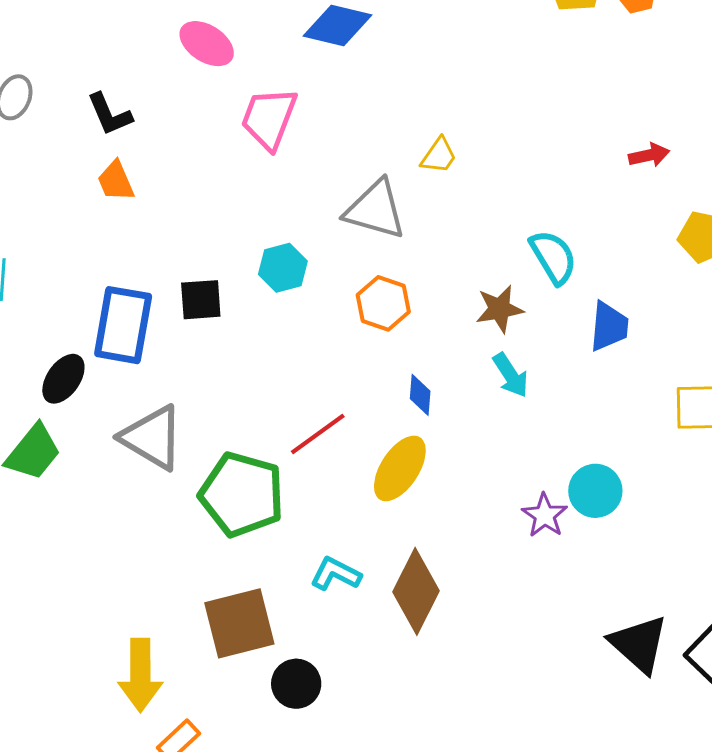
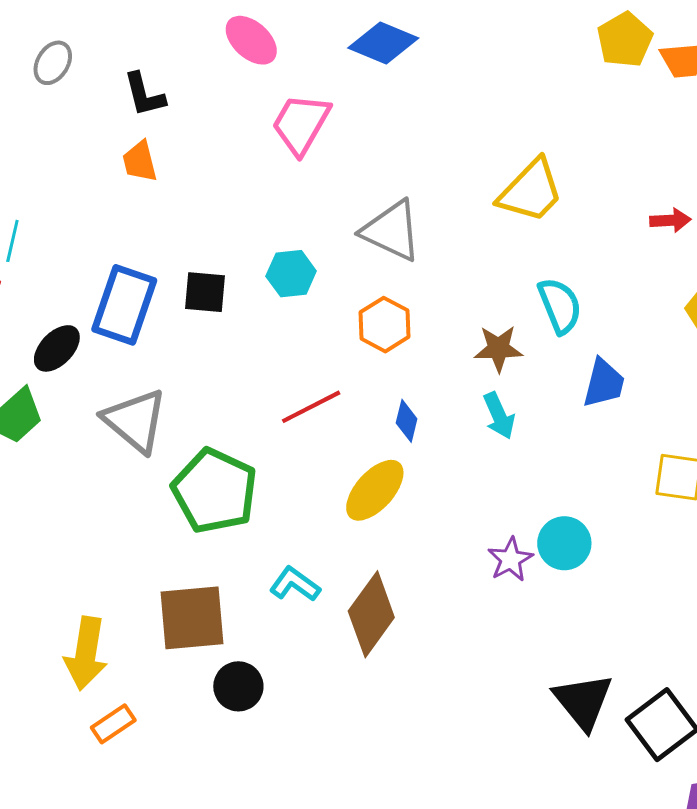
yellow trapezoid: (439, 156) -> (531, 191), moved, size x1.8
red line: (318, 434) -> (311, 407), moved

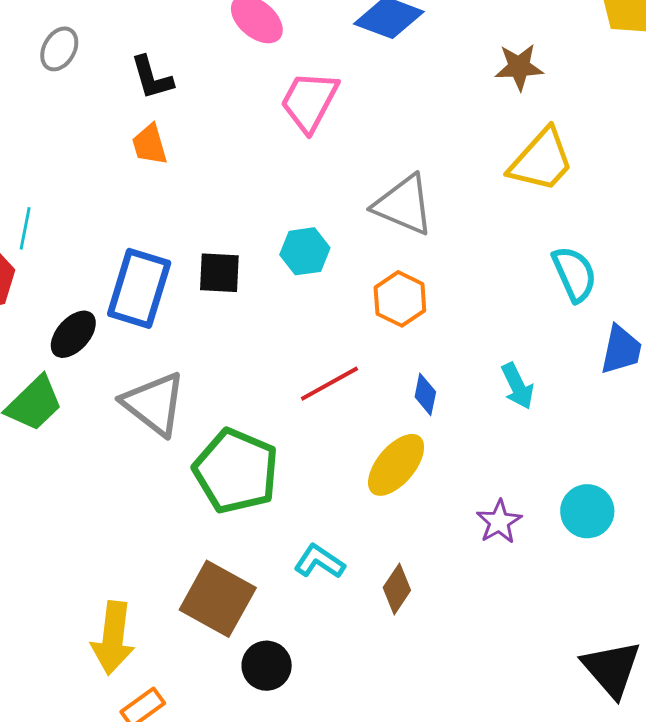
brown star: (498, 349) -> (519, 67), moved
purple star: (510, 559) -> (499, 522), moved
brown diamond: (371, 614) -> (397, 589), size x0.6
brown square: (192, 618) -> (218, 599), turned 36

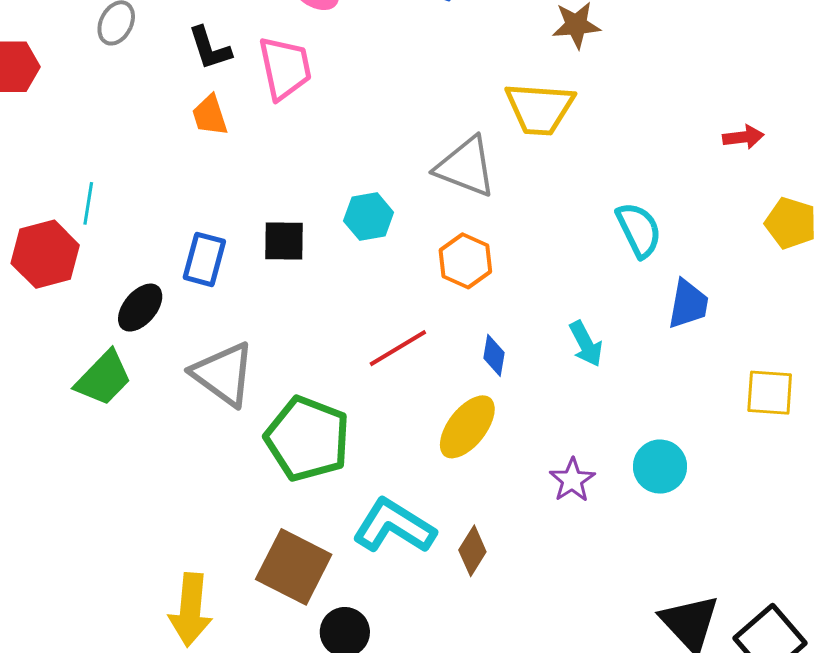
pink trapezoid: (309, 101) -> (285, 68), moved, turned 142
yellow trapezoid: (541, 160) -> (540, 109), moved, turned 54
blue rectangle: (139, 288) -> (204, 259), size x0.7
cyan L-shape: (319, 562) -> (394, 526), size x1.6

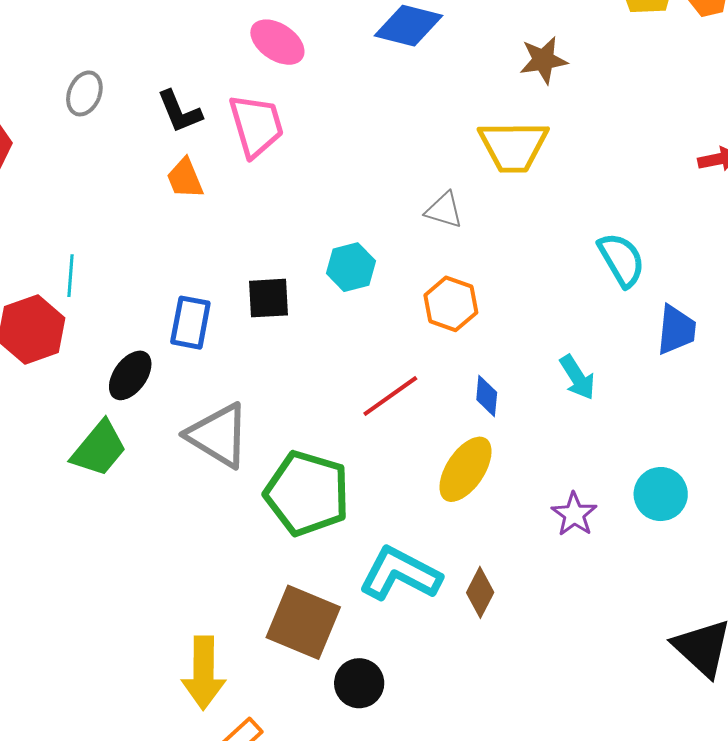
gray triangle: (466, 167) -> (444, 210), size x0.6

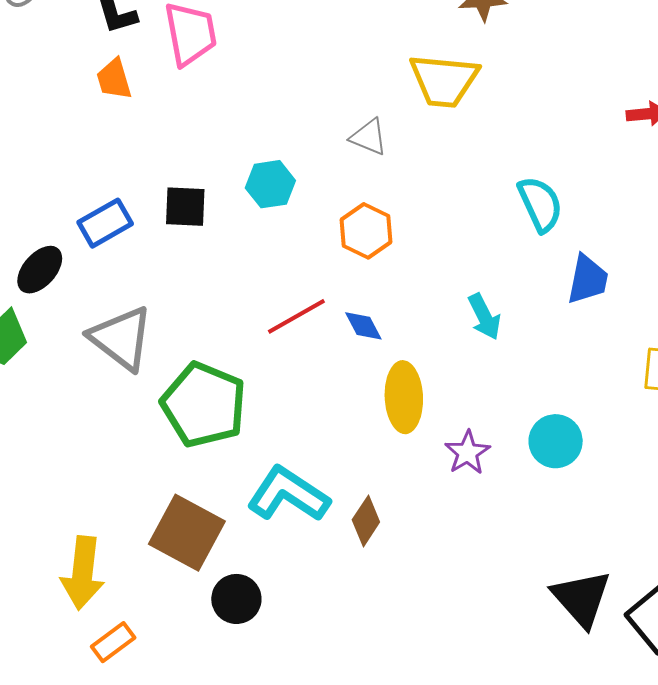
blue rectangle: (190, 323) -> (105, 223), turned 44
blue diamond: (487, 396) -> (363, 326), moved, turned -39
yellow ellipse: (465, 469) -> (404, 397), moved, turned -42

